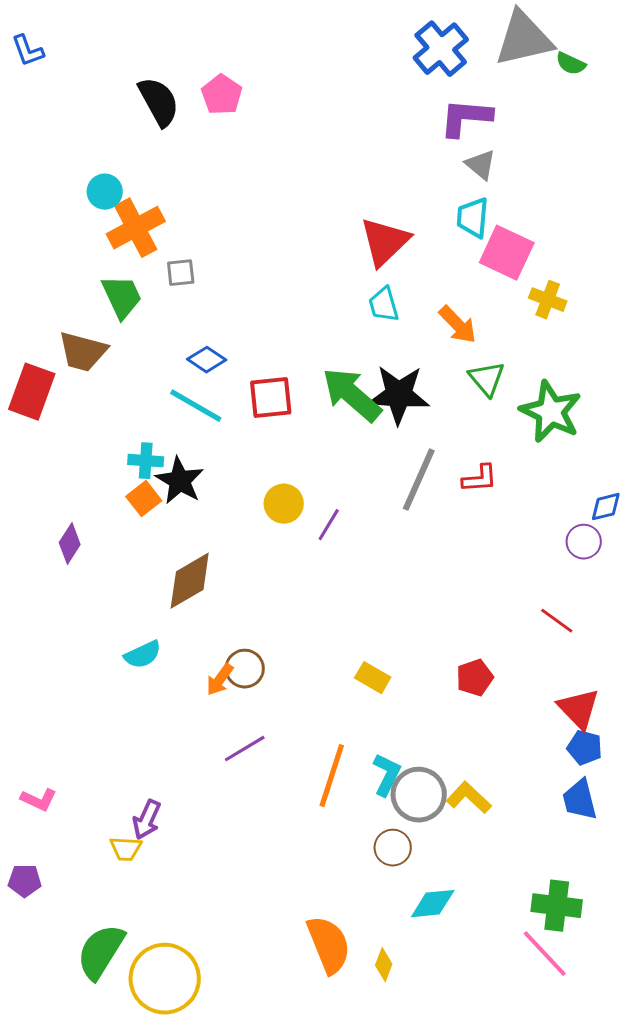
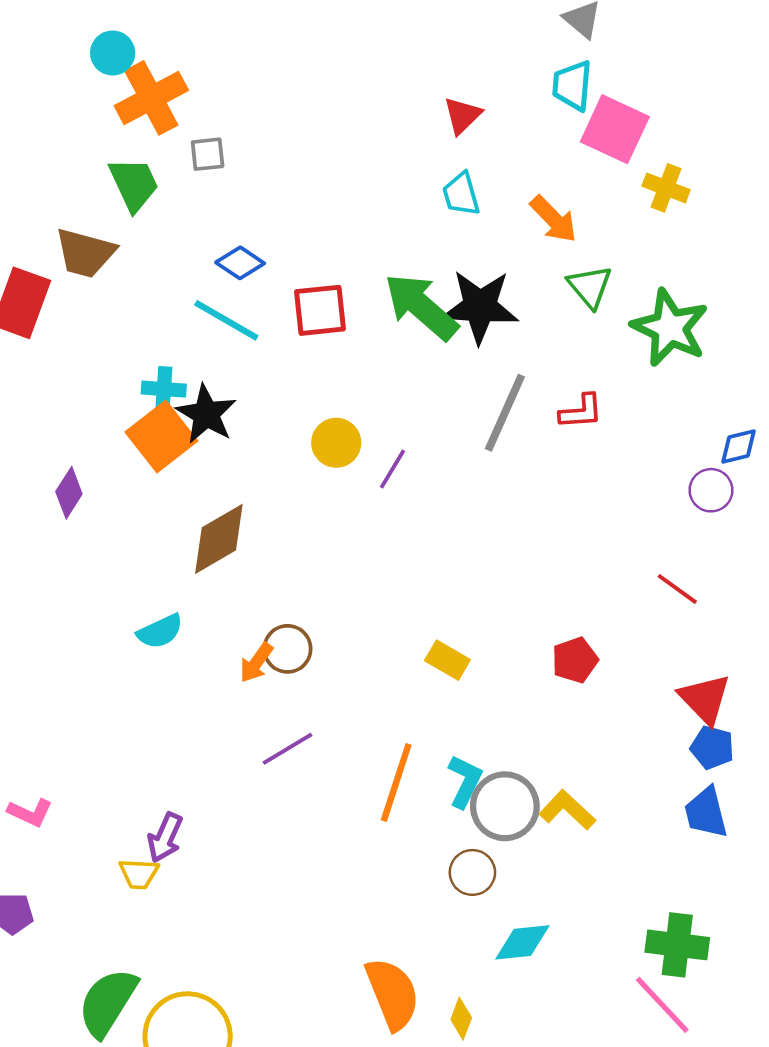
red triangle: (385, 242) -> (462, 115), size x0.6
orange square: (144, 499) -> (161, 437), size x1.6

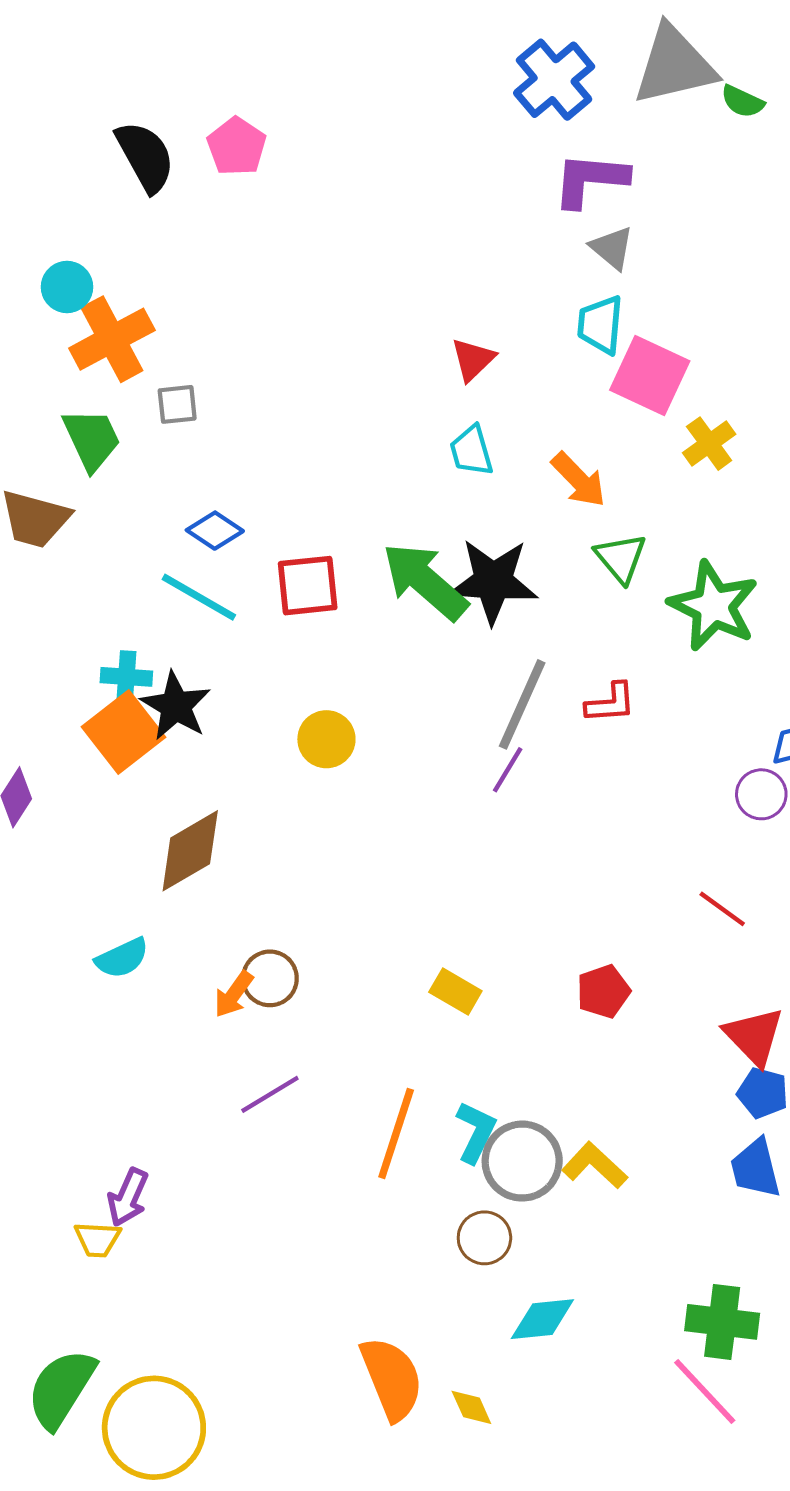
yellow cross: (666, 188) -> (709, 444), turned 33
purple line: (392, 469) -> (508, 770), moved
yellow diamond: (461, 1019) -> (471, 1407), turned -45

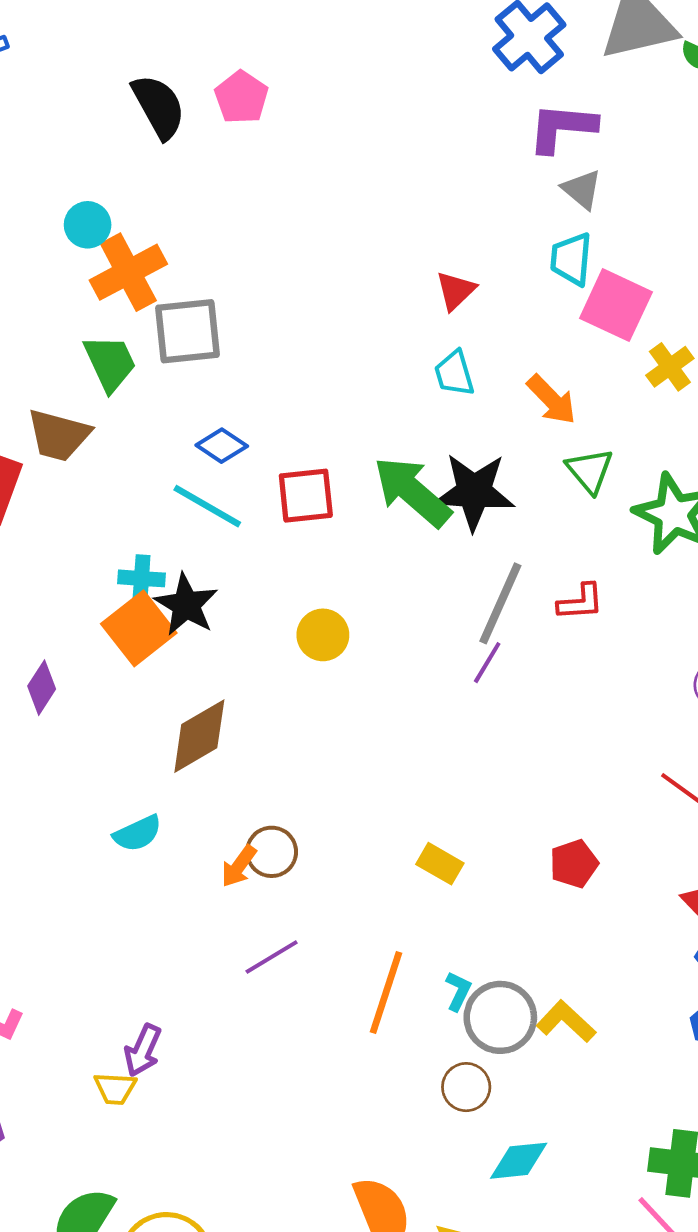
gray square: (177, 404) -> (187, 331), size x1.8
cyan L-shape: (476, 1132) -> (458, 991), size x0.7

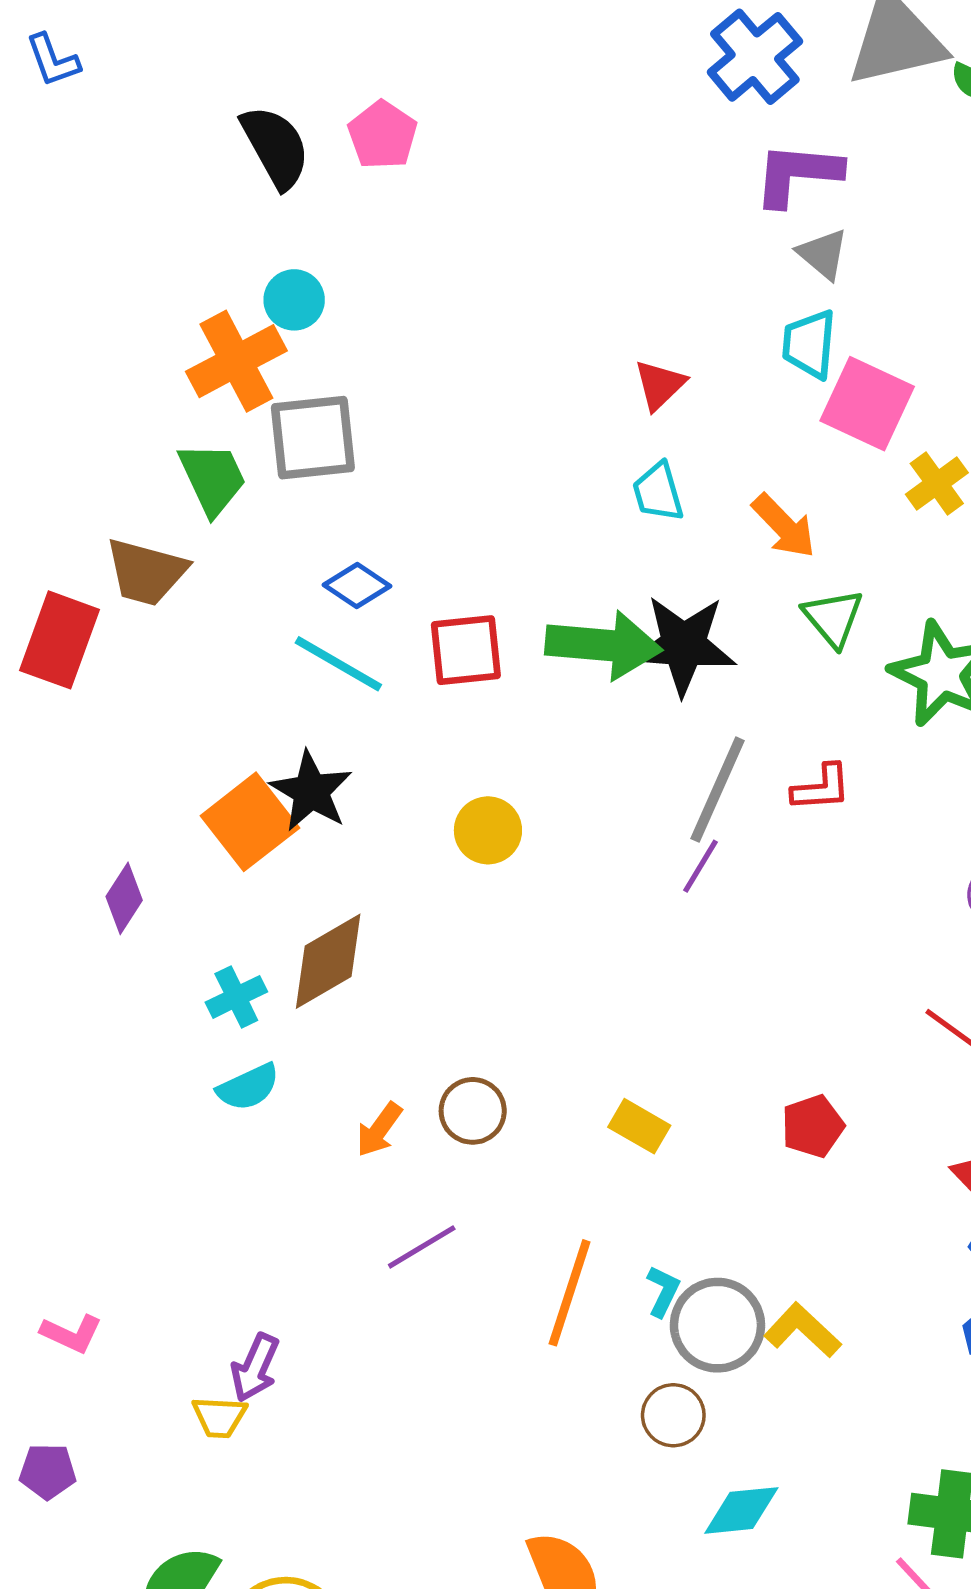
cyan circle: (88, 225) -> (294, 300), moved
green arrow: (412, 492) -> (604, 645), turned 144
cyan cross: (141, 578) -> (236, 997), moved, turned -30
brown circle: (272, 852) -> (473, 1111), moved

